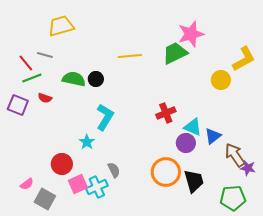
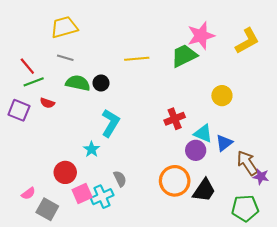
gray line: (45, 55) -> (65, 58), moved
yellow L-shape: (244, 59) -> (247, 41), moved
yellow circle: (221, 80) -> (222, 96), moved
black trapezoid: (194, 181) -> (204, 190), turned 50

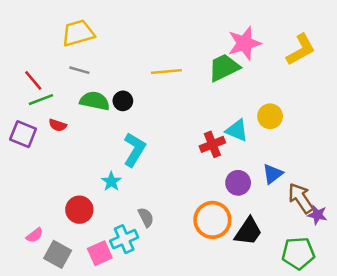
cyan triangle: (203, 133) -> (237, 130), moved
pink square: (82, 193) -> (100, 253), moved

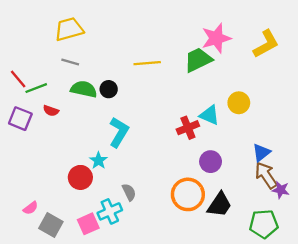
red line: (33, 80) -> (18, 79), moved
blue triangle: (273, 174) -> (261, 153), moved
red circle: (79, 210) -> (80, 177), moved

